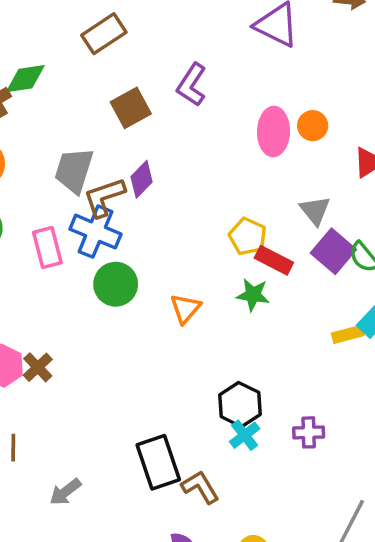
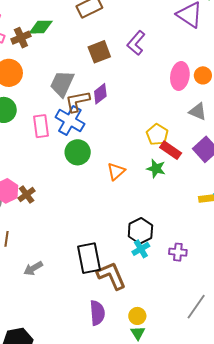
gray triangle: (315, 211) -> (198, 112), moved, turned -36
brown L-shape: (200, 487) -> (111, 276), size x1.4

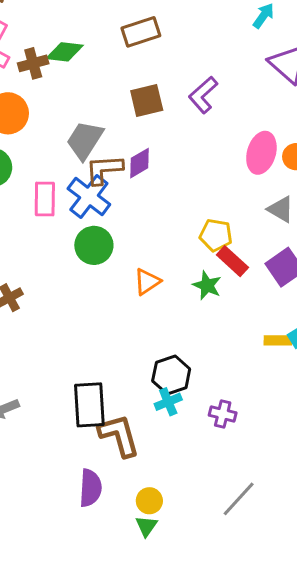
yellow pentagon: (157, 134) -> (216, 235), turned -30

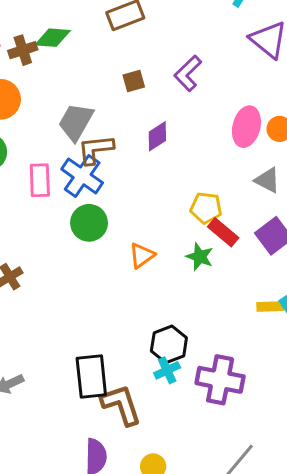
brown square: (147, 100) -> (134, 81), size x0.7
purple diamond: (140, 163) -> (157, 136), moved
purple cross: (223, 414) -> (220, 380), size x1.8

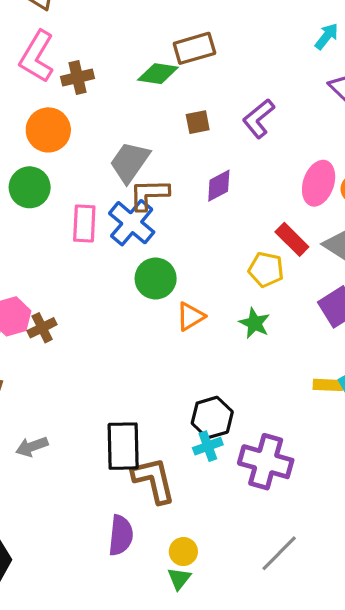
green diamond: (53, 38) -> (158, 74), moved
green circle: (89, 223) -> (156, 278), moved
red rectangle: (223, 232) -> (292, 239), moved

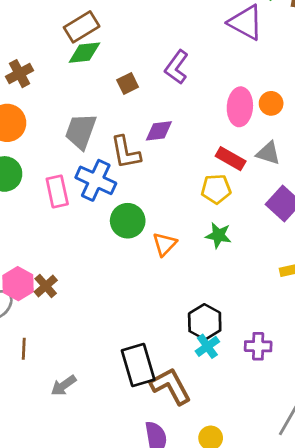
brown rectangle: (194, 48) -> (82, 27), moved
purple diamond: (219, 186) -> (159, 131), turned 36
brown L-shape: (149, 194) -> (126, 152), moved, turned -84
purple cross: (266, 462) -> (258, 346), size x0.6

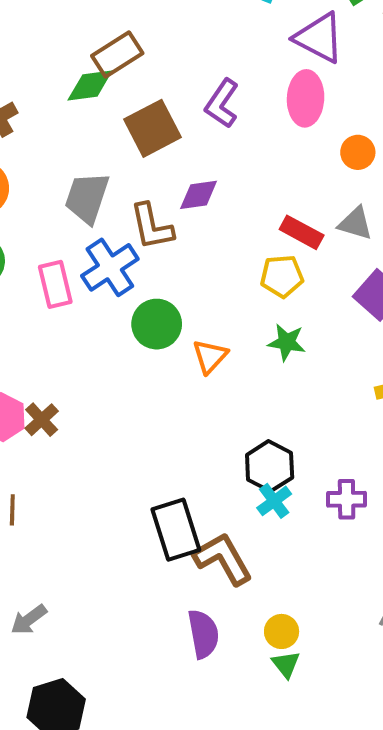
brown rectangle: (82, 27) -> (117, 54), moved
brown square: (128, 84) -> (152, 128), size x1.8
pink ellipse: (240, 107) -> (306, 98), moved
blue cross: (96, 180) -> (110, 267), turned 33
gray arrow: (64, 386) -> (29, 620), moved

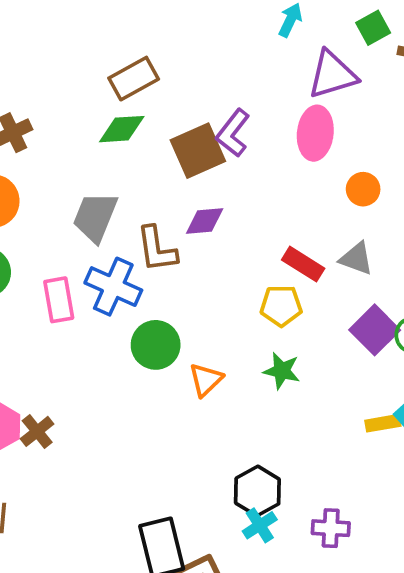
purple triangle: (319, 38) -> (332, 75), turned -48
green diamond: (90, 86) -> (122, 129), moved
brown square: (152, 128) -> (198, 151), moved
blue cross: (110, 267) -> (113, 287), turned -36

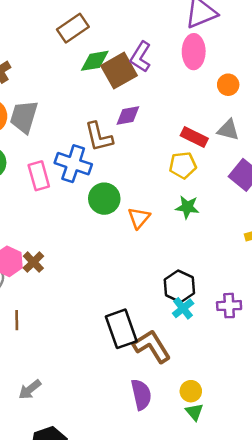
green diamond: (122, 129) -> (95, 61), moved
gray trapezoid: (95, 217) -> (24, 117), moved

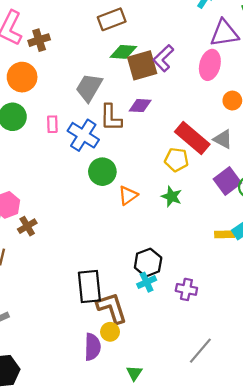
gray trapezoid: (24, 117) -> (89, 88), moved
red rectangle: (194, 137) -> (192, 138), size x1.5
pink rectangle: (39, 176) -> (52, 124), moved, size x0.7
brown cross: (33, 262) -> (27, 226), moved
yellow circle: (191, 391) -> (110, 332), moved

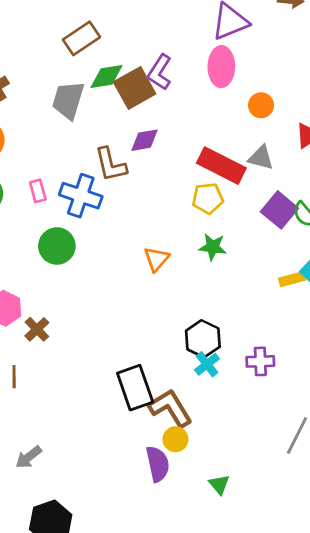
gray trapezoid: (89, 88) -> (68, 100), moved
green circle: (102, 172) -> (57, 246), moved

